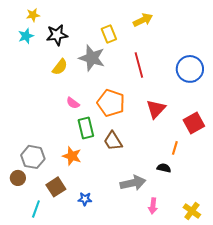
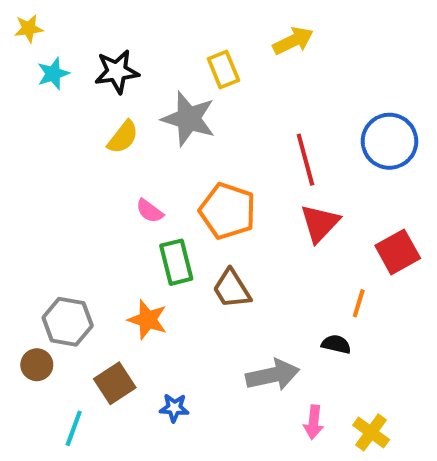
yellow star: (33, 15) -> (29, 28), moved
red line: (139, 65) -> (305, 160), moved
yellow cross: (192, 211) -> (371, 432), moved

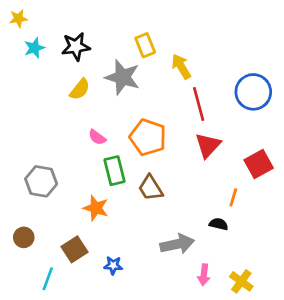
yellow arrow: (293, 41) -> (181, 67), moved, turned -95
gray hexagon: (68, 322) -> (41, 181), moved

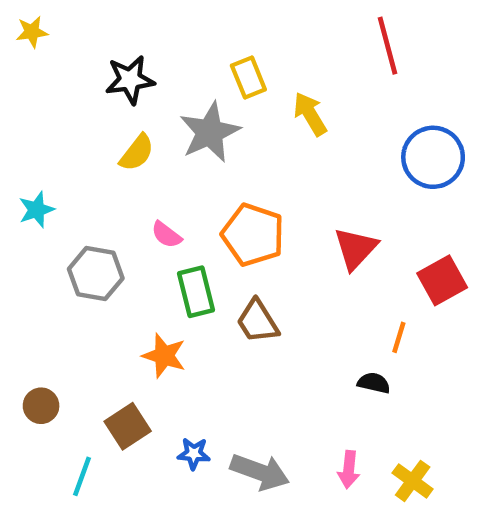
cyan star: (34, 48) -> (36, 210), moved
gray star: (123, 77) -> (210, 132), turned 30
red line: (199, 104) -> (387, 46), moved
gray hexagon: (41, 181) -> (96, 274), moved
gray arrow: (177, 244) -> (260, 472), moved, turned 32

